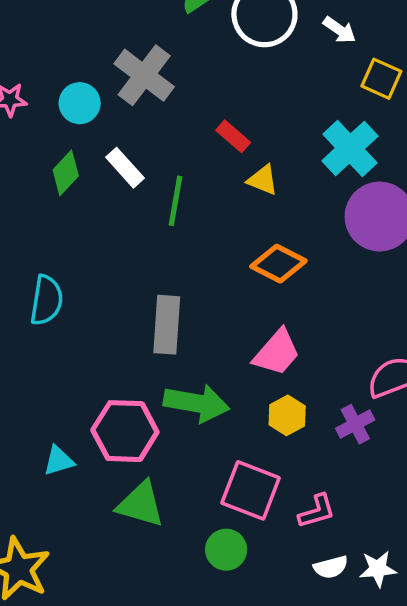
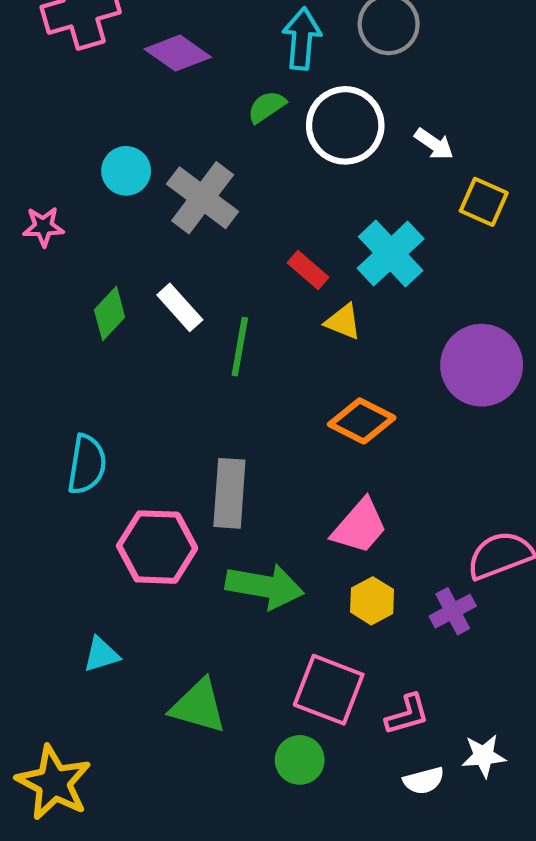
cyan circle: (80, 103) -> (126, 171), moved
cyan cross: (350, 148) -> (391, 254), moved
pink hexagon: (125, 431) -> (157, 547), moved
white star: (378, 569) -> (484, 756), moved

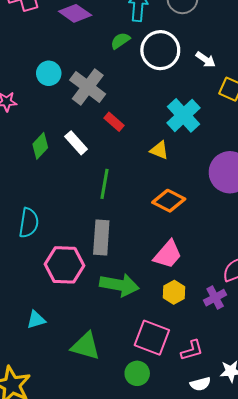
red rectangle: (308, 270) -> (114, 122), moved
green line: (240, 347) -> (105, 184), moved

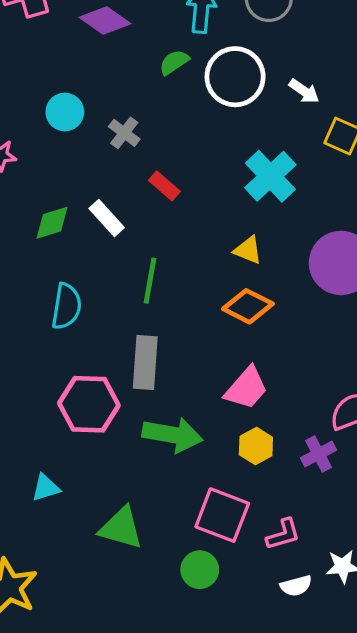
gray cross: (88, 87) -> (124, 133), size x0.6
green diamond: (40, 146) -> (52, 223), turned 30
yellow triangle: (159, 150) -> (248, 250), moved
cyan semicircle: (29, 223) -> (66, 306), moved

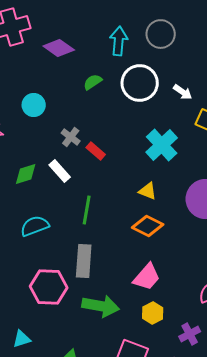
green semicircle: (174, 62) -> (93, 82), moved
gray cross: (124, 133) -> (71, 137), moved
cyan semicircle: (66, 306) -> (35, 226), turned -120
purple cross: (319, 454) -> (190, 334), moved

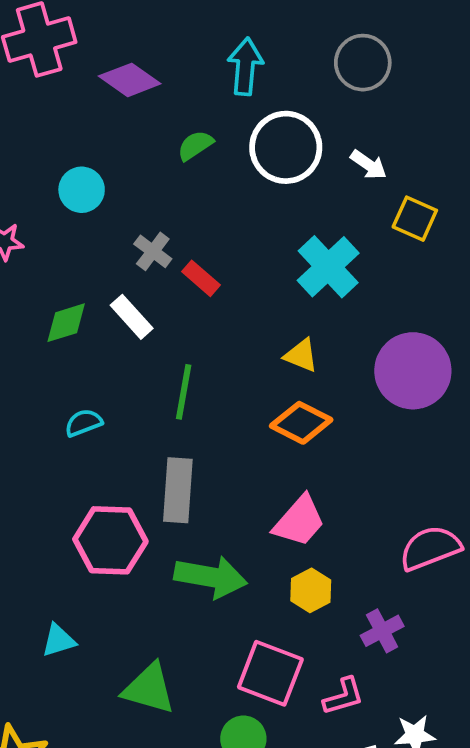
gray circle: (161, 34) -> (363, 63), moved
cyan semicircle: (35, 226) -> (84, 423), size x0.7

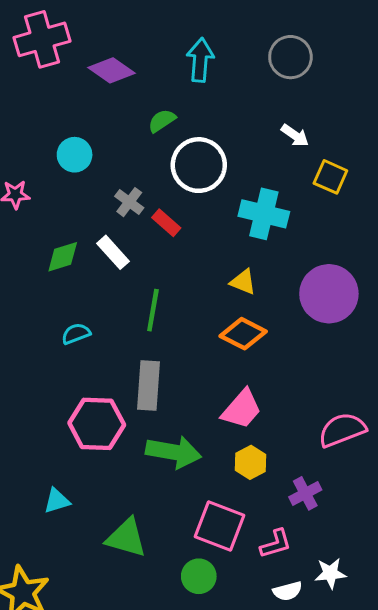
white circle: (286, 147) -> (199, 165), moved
cyan cross: (328, 267) -> (264, 214), turned -33

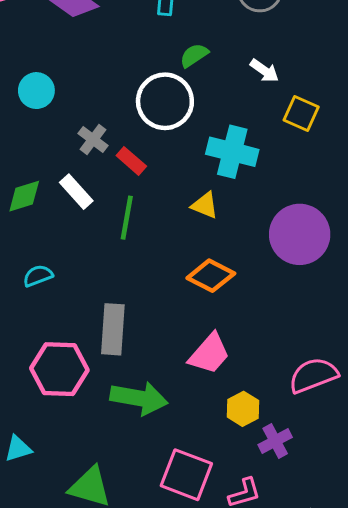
green semicircle: (162, 121) -> (194, 55), moved
yellow triangle: (243, 282) -> (205, 205), moved
green line: (153, 310) -> (127, 218), moved
yellow hexagon: (251, 462) -> (243, 409), moved

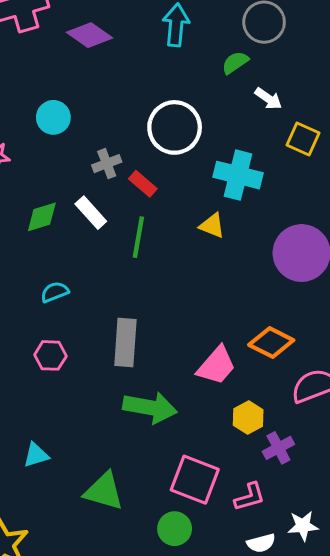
green semicircle: (194, 55) -> (235, 63), moved
gray cross: (93, 140) -> (107, 164), turned 32
orange diamond: (211, 276) -> (271, 342), moved
pink hexagon: (59, 369) -> (50, 355), moved, size x0.6

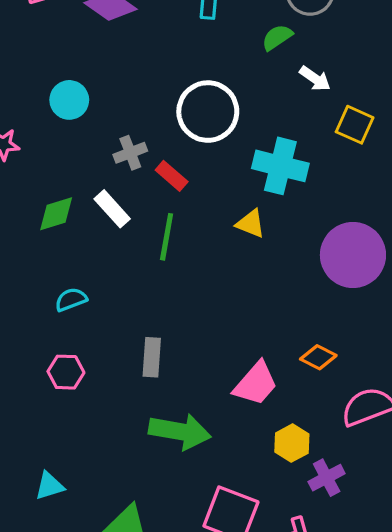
gray rectangle: (125, 342) -> (152, 357), size x0.7
orange diamond: (271, 342) -> (318, 357), size x0.7

